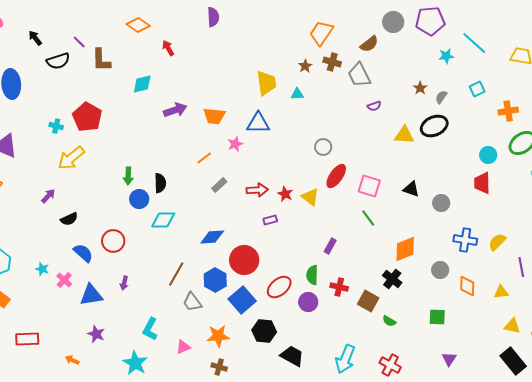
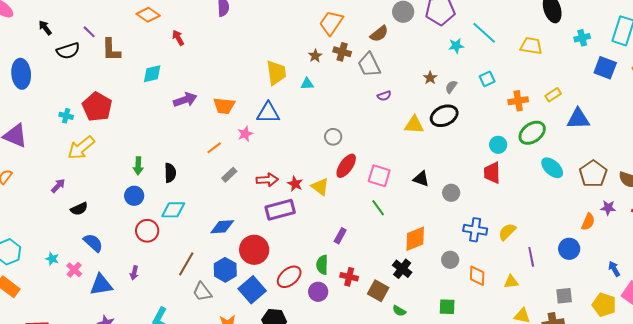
blue circle: (139, 199) -> (134, 196), moved
purple rectangle: (270, 220) -> (280, 210), size x2.0
red circle: (113, 241) -> (147, 231), moved

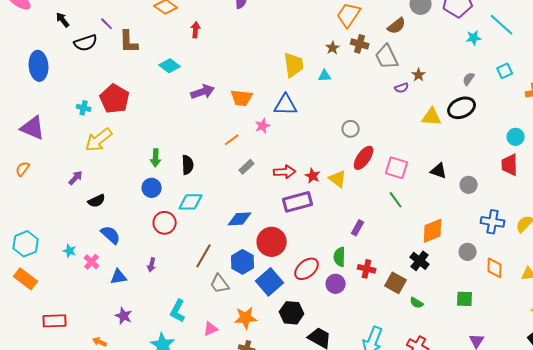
red arrow: (178, 38) -> (196, 30), turned 35
cyan diamond: (152, 74) -> (170, 66), turned 50
brown star: (430, 78) -> (419, 75), moved
blue triangle: (101, 285) -> (119, 277), size x0.7

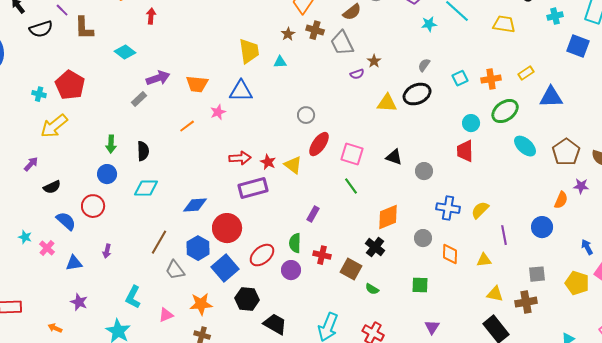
cyan square: (505, 71) -> (460, 78), moved
gray rectangle: (247, 167) -> (139, 99), moved
red circle: (165, 223) -> (93, 206), moved

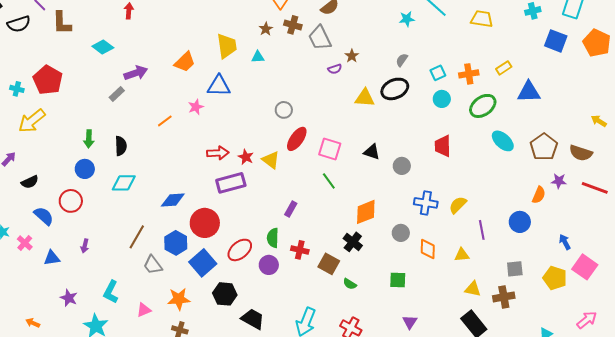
orange trapezoid: (197, 84) -> (185, 62), moved, turned -50
cyan circle: (471, 123) -> (442, 99), moved
purple star: (79, 302) -> (69, 298), moved

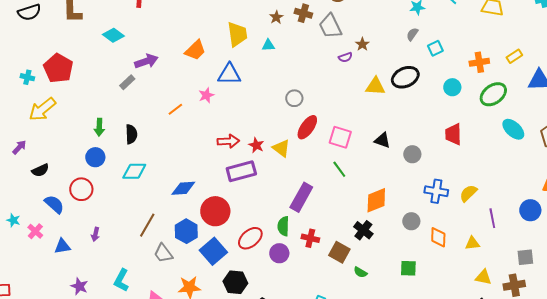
gray semicircle: (402, 60) -> (412, 34), moved
cyan square: (438, 73) -> (435, 48), moved
purple rectangle: (291, 209) -> (301, 197), size x1.8

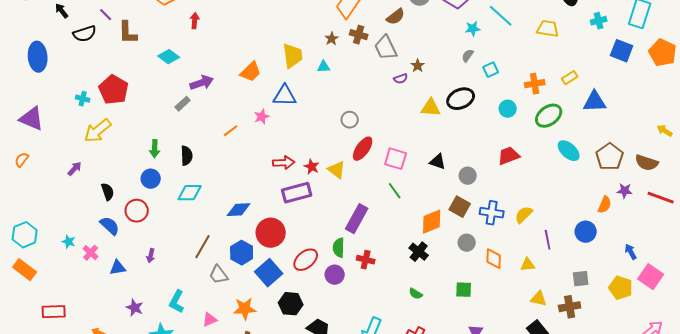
red trapezoid: (453, 134) -> (509, 156), turned 70
black semicircle: (40, 170) -> (108, 192), moved, turned -84
brown square: (339, 252) -> (460, 207), moved

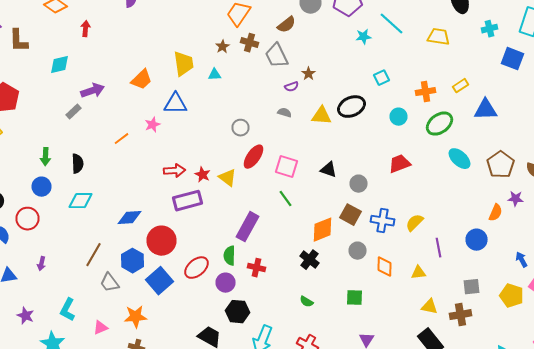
gray semicircle: (468, 56) -> (284, 113), moved, turned 72
cyan diamond: (169, 57) -> (60, 65), turned -50
black hexagon: (291, 304) -> (238, 312), moved

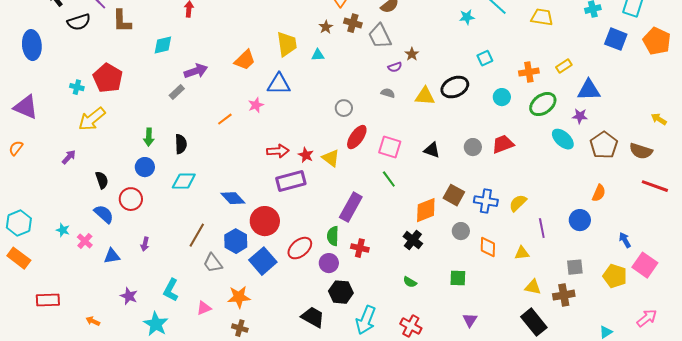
gray circle: (358, 184) -> (473, 147), moved
purple star: (516, 199) -> (580, 116), moved
blue diamond: (130, 218) -> (233, 198), turned 50

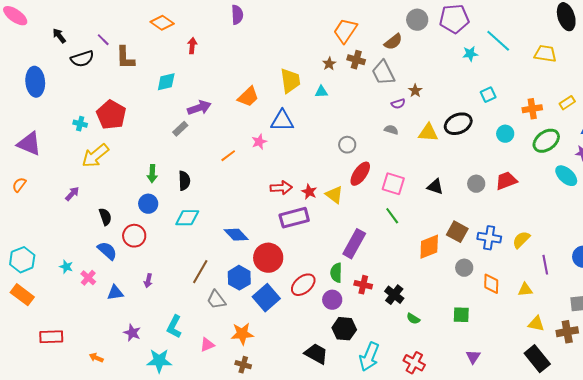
black cross: (413, 240) -> (394, 295), moved
cyan star: (156, 324) -> (159, 361), turned -30

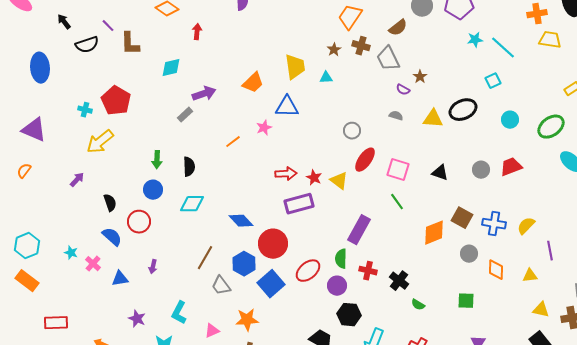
cyan line: (498, 41) -> (503, 48), moved
purple semicircle: (398, 104) -> (403, 90), turned 48
orange cross: (532, 109) -> (537, 14), moved

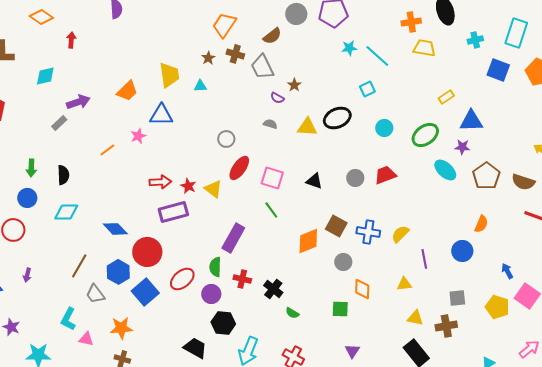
orange diamond: (496, 270) -> (362, 289), moved
cyan L-shape: (179, 313) -> (68, 319), moved
pink triangle: (212, 331) -> (86, 339), turned 35

